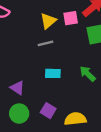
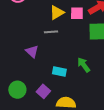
cyan rectangle: (53, 73) -> (59, 71), moved
purple triangle: (17, 88) -> (32, 51), moved

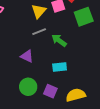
green arrow: (84, 65) -> (59, 40), moved
green circle: (17, 90) -> (28, 87), moved

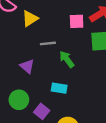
yellow triangle: (39, 11) -> (30, 19), moved

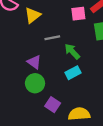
cyan rectangle: (59, 88) -> (73, 73), moved, turned -32
green circle: (19, 100) -> (35, 83), moved

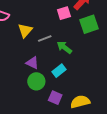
yellow triangle: (33, 15) -> (25, 30), moved
cyan rectangle: (73, 73) -> (59, 71), moved

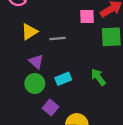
yellow triangle: (25, 30) -> (29, 32), moved
green arrow: (64, 47) -> (98, 77), moved

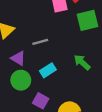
gray line: (58, 39) -> (40, 42), moved

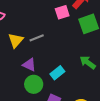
gray line: (40, 42) -> (37, 38), moved

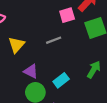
gray line: (37, 38) -> (54, 40), moved
green arrow: (88, 62) -> (94, 70), turned 84

